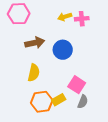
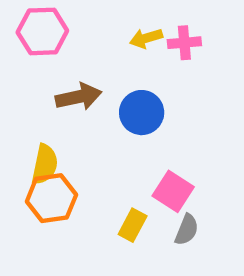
yellow semicircle: (34, 73) -> (45, 164), moved
yellow rectangle: (59, 100) -> (133, 225), turned -32
orange hexagon: (42, 102) -> (51, 198), moved

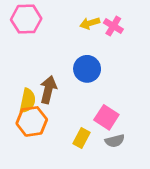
pink cross: (184, 43) -> (113, 26), turned 36
brown arrow: (79, 97) -> (48, 90), moved, turned -64
gray semicircle: (187, 230) -> (115, 141), turned 54

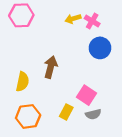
blue circle: (87, 69) -> (100, 48), moved
brown arrow: (48, 90) -> (51, 67), moved
orange hexagon: (32, 121) -> (28, 116), moved

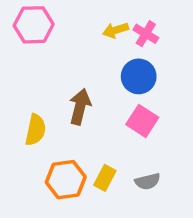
blue circle: (100, 48) -> (139, 76), moved
pink square: (87, 95) -> (142, 121), moved
orange hexagon: (28, 116) -> (66, 180), moved

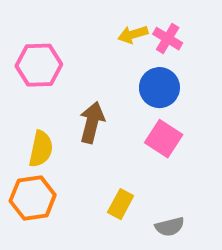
pink hexagon: (34, 25) -> (39, 65), moved
orange hexagon: (66, 180) -> (33, 198), moved
gray semicircle: (148, 181) -> (170, 227), moved

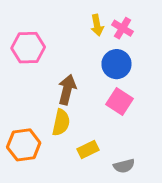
yellow arrow: (133, 34) -> (97, 25), turned -84
yellow semicircle: (41, 149) -> (61, 122), moved
yellow rectangle: (121, 204) -> (88, 149), turned 36

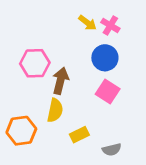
yellow arrow: (97, 25) -> (87, 23), turned -42
pink hexagon: (28, 48) -> (35, 63), moved

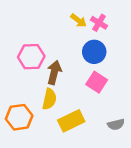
yellow rectangle: (79, 135) -> (71, 121), size x1.5
gray semicircle: (112, 150) -> (116, 124), moved

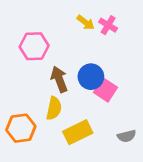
blue circle: (94, 52) -> (91, 77), moved
pink hexagon: (31, 57) -> (34, 46), moved
brown arrow: (54, 72) -> (59, 79), turned -35

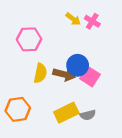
brown arrow: (59, 79) -> (64, 74), moved, turned 125
yellow semicircle: (54, 108) -> (40, 73), moved
gray semicircle: (127, 136) -> (88, 115), moved

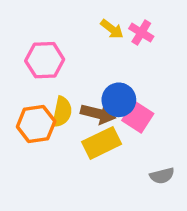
orange hexagon: (18, 109) -> (36, 124), moved
yellow rectangle: (66, 113) -> (102, 143), moved
gray semicircle: (88, 115) -> (162, 176), moved

